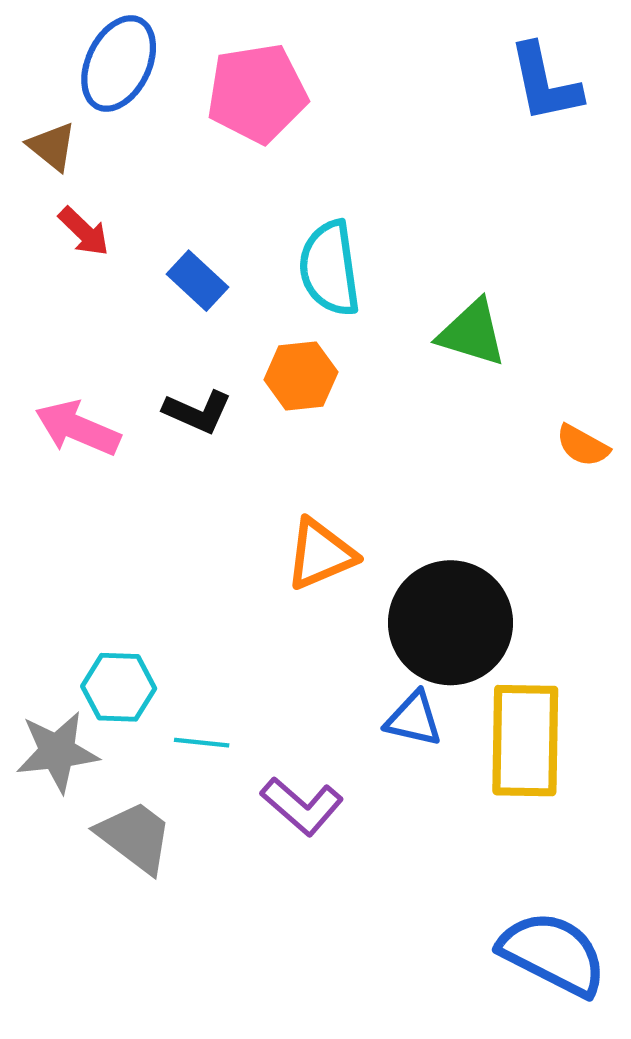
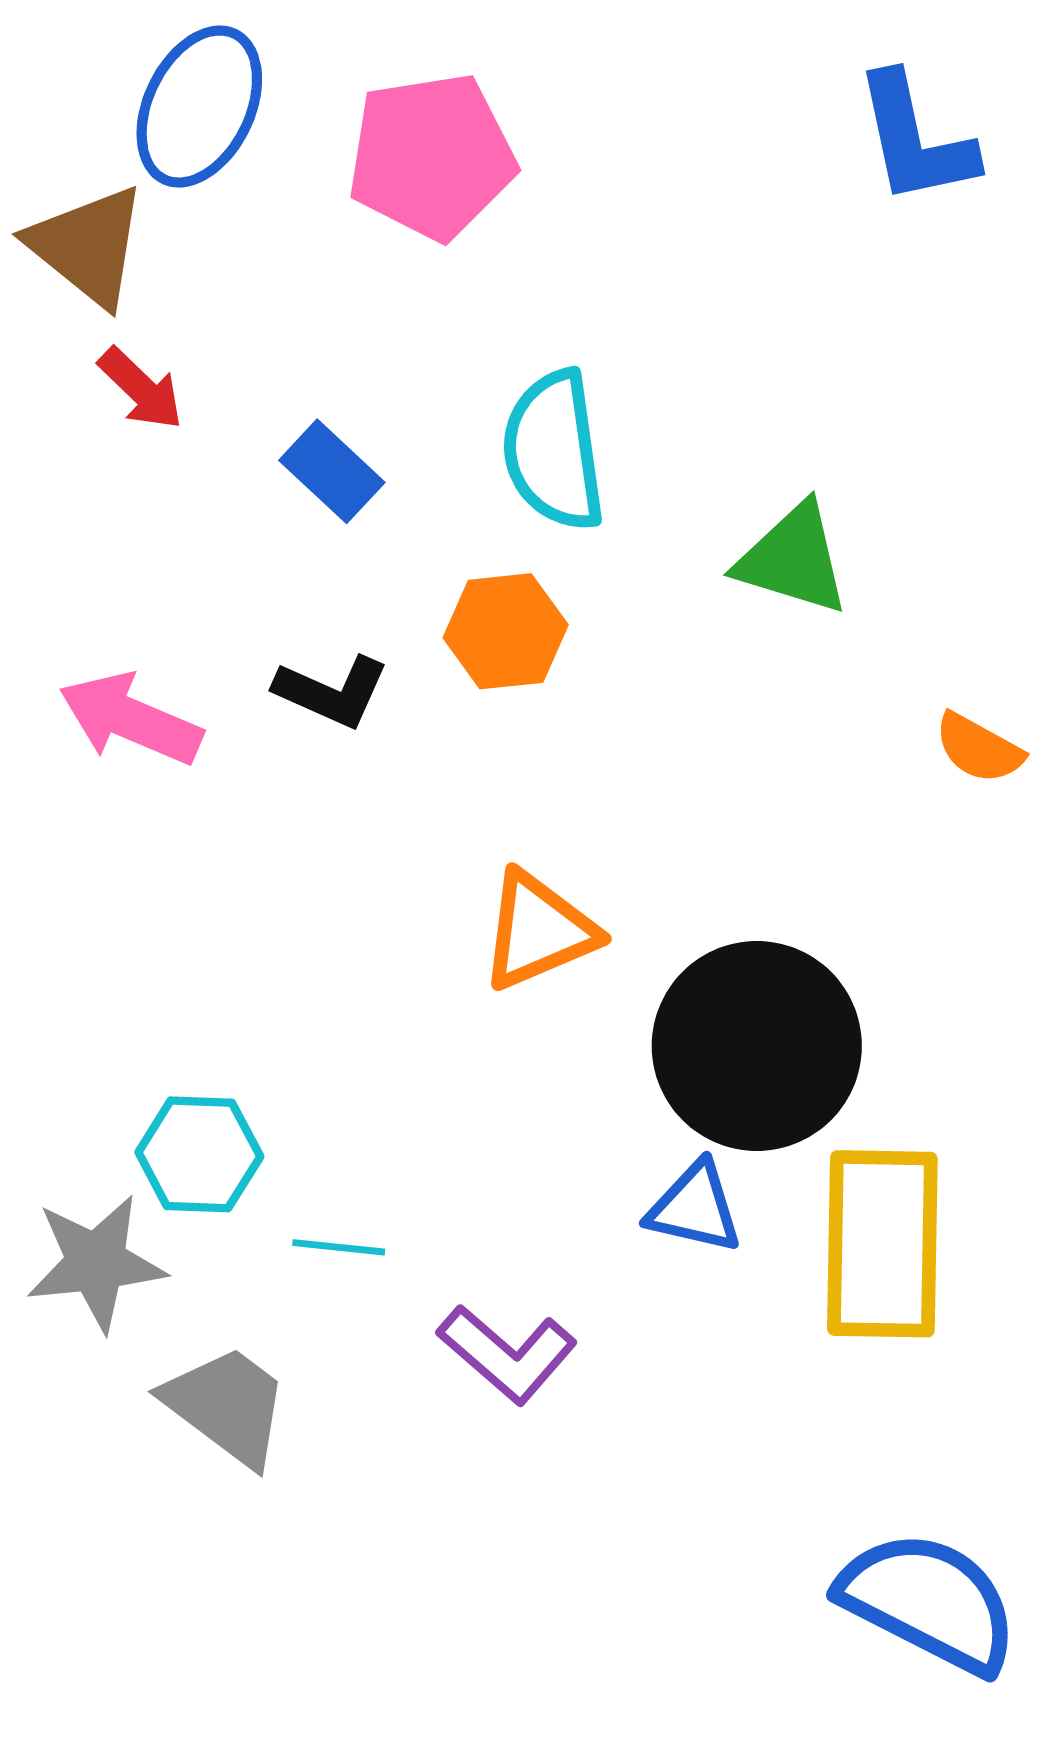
brown triangle: (52, 146) -> (87, 246), size x1.5

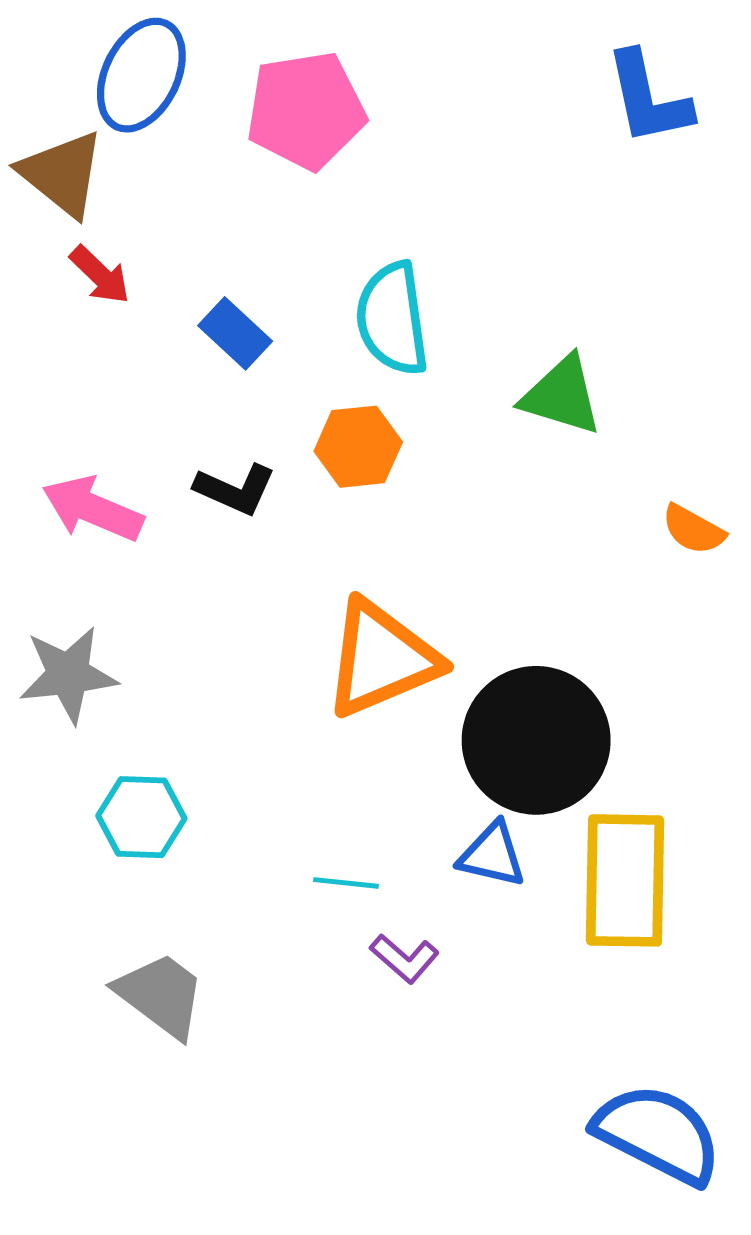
orange triangle: (538, 931) -> (381, 659), size x1.4
cyan line: (339, 1247) -> (346, 883), moved
gray star: (96, 1263) -> (68, 675), moved
purple L-shape: (507, 1354) -> (405, 958), moved, size x0.7

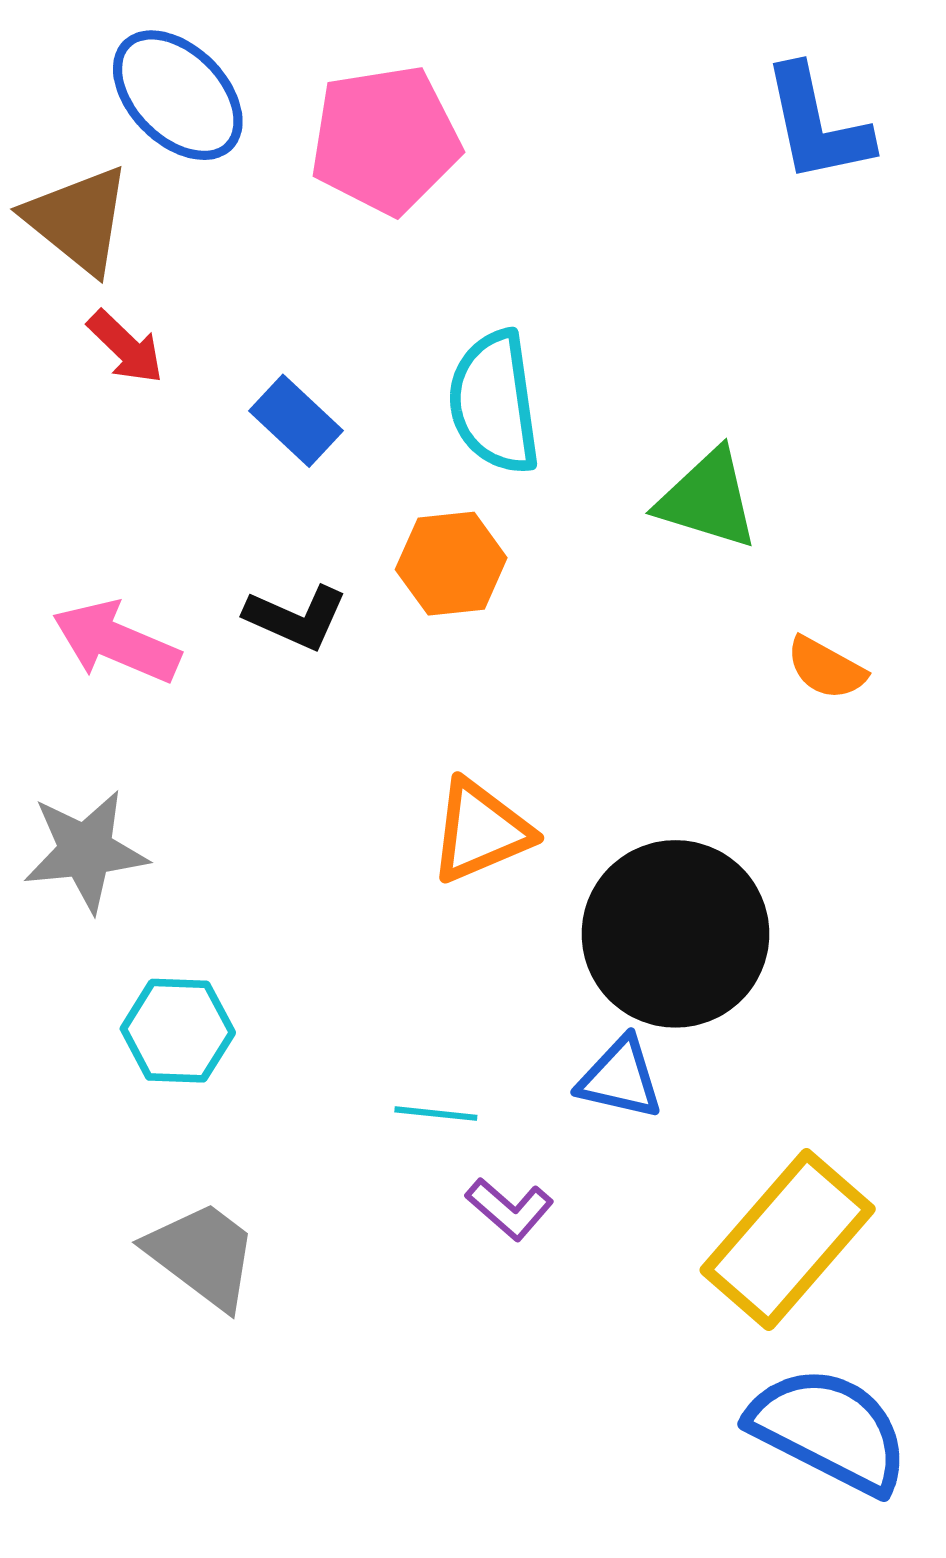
blue ellipse: (141, 75) -> (178, 95), turned -71
orange semicircle: (693, 530) -> (826, 668), moved
orange triangle: (381, 659) -> (480, 831), size x0.7
yellow rectangle: (625, 880) -> (788, 1240), moved, turned 40

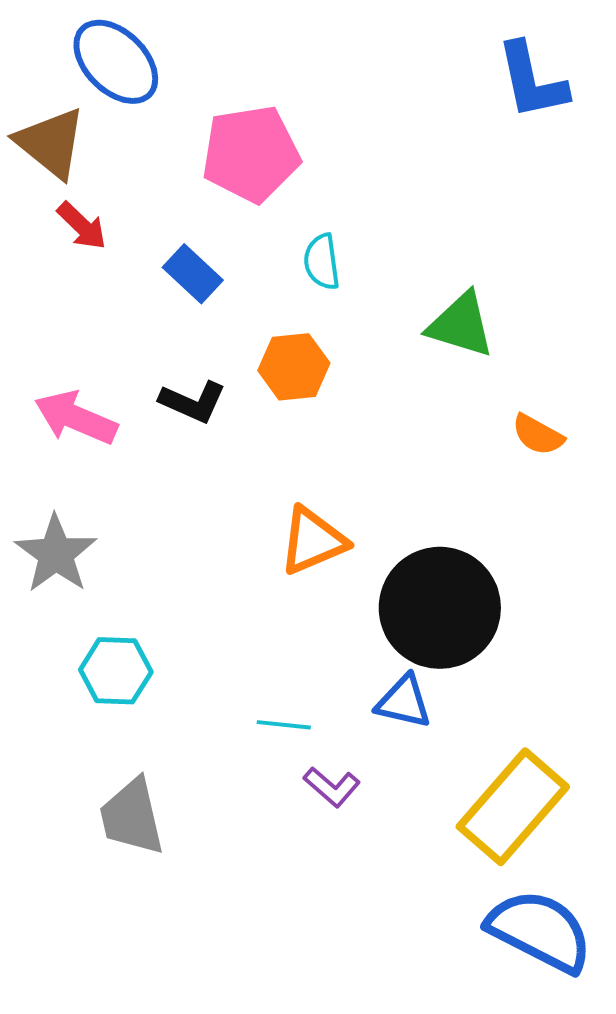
pink pentagon: (385, 140) -> (251, 154), moved
cyan semicircle: (494, 402) -> (322, 262), size x0.6
gray star: (86, 851) -> (56, 554), turned -30
gray trapezoid: (202, 1255) -> (132, 817), turned -140

